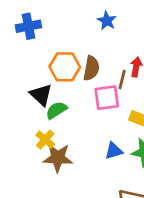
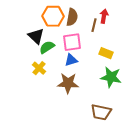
pink square: (107, 98) -> (72, 42), moved
blue triangle: (114, 151) -> (71, 60), moved
brown star: (58, 158) -> (68, 83), moved

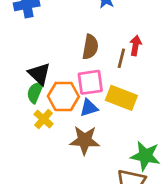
orange hexagon: (53, 16) -> (63, 96), moved
green semicircle: (47, 47) -> (35, 92), moved, turned -35
yellow rectangle: (106, 53) -> (121, 98), moved, size x1.5
green star: (111, 77) -> (145, 156), moved

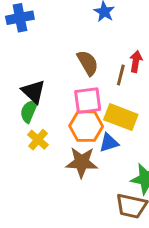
brown semicircle: (90, 47) -> (88, 63), turned -40
orange hexagon: (63, 96) -> (86, 126), moved
blue triangle: (89, 108) -> (109, 143), moved

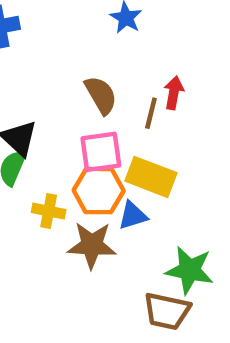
yellow cross: (38, 140) -> (49, 211), moved, turned -30

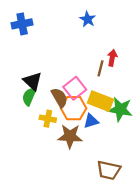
brown semicircle: (101, 95) -> (59, 98), moved
pink square: (101, 152) -> (75, 88), turned -30
green star: (190, 270) -> (120, 109), moved

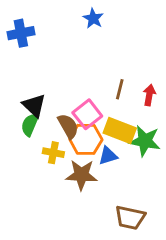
blue star: (88, 19) -> (93, 18), moved
red arrow: (112, 58) -> (149, 95), moved

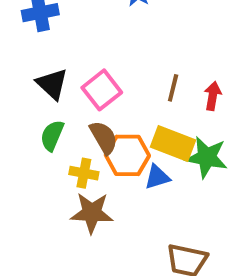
black triangle: (34, 105) -> (52, 84), moved
pink square: (87, 114) -> (102, 90), moved
brown star: (81, 175) -> (92, 213), moved

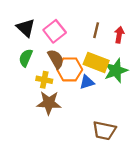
green star: (207, 157) -> (116, 71), turned -30

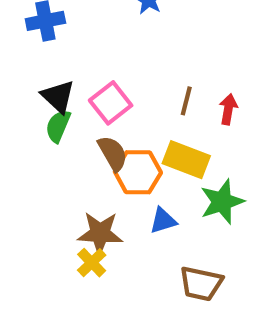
green semicircle: (26, 58) -> (58, 126), moved
green star: (116, 71) -> (222, 202), moved
yellow cross: (44, 80) -> (92, 263), moved, turned 35
blue triangle: (87, 82) -> (163, 221), moved

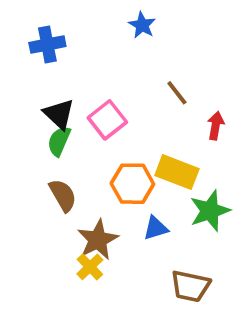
brown line: (186, 101) -> (177, 93), moved, turned -52
brown semicircle: (113, 153) -> (63, 195), moved
brown star: (100, 233) -> (98, 240), turned -30

